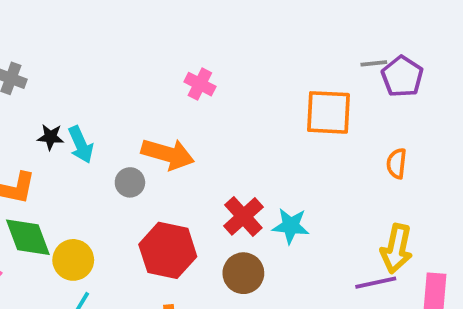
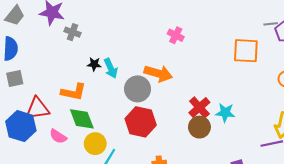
gray circle: (130, 182) -> (138, 89), size x1.6
red hexagon: (168, 250) -> (141, 122), moved
yellow circle: (73, 260) -> (95, 144), moved
brown circle: (243, 273) -> (199, 127), moved

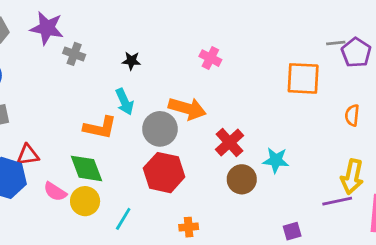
black star: (94, 64) -> (131, 61), moved
orange L-shape: (74, 92) -> (100, 128), moved
red cross: (199, 107) -> (229, 143), moved
red triangle: (37, 109) -> (28, 155), size x0.7
yellow circle: (95, 144) -> (85, 201), moved

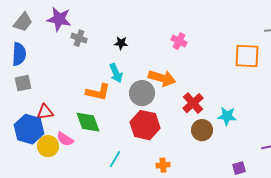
yellow circle: (85, 201) -> (48, 146), moved

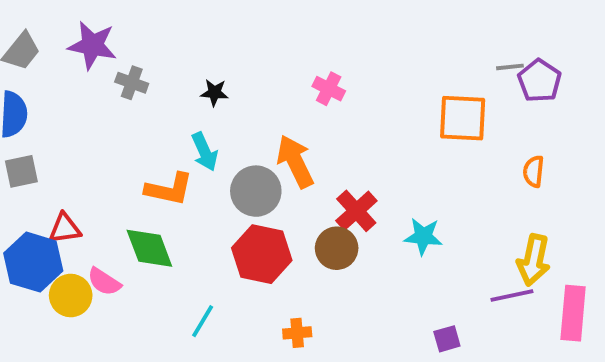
orange arrow: (162, 78) -> (295, 162), turned -132
brown circle: (202, 130) -> (337, 248), moved

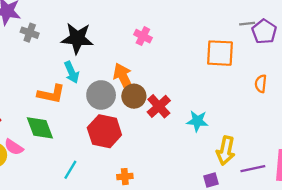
black star: (214, 93) -> (77, 38), size x2.0
brown circle: (337, 248) -> (134, 96), moved
yellow arrow: (534, 260) -> (226, 150), moved
purple line: (512, 295) -> (253, 169), moved

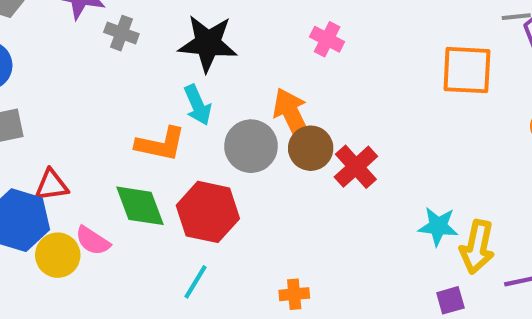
cyan star: (197, 121) -> (438, 226), moved
red hexagon: (104, 131) -> (208, 212), moved

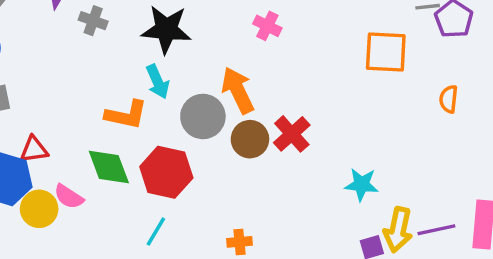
brown circle: (311, 148) -> (250, 139), moved
yellow arrow: (477, 247) -> (398, 230), moved

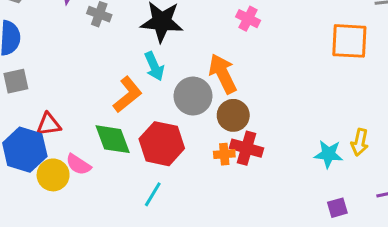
orange L-shape: (126, 115) -> (128, 95), turned -51
red cross: (292, 134) -> (247, 148), moved, turned -32
yellow arrow: (398, 230) -> (360, 142), moved, size x0.7
orange cross: (239, 242) -> (224, 154), moved

